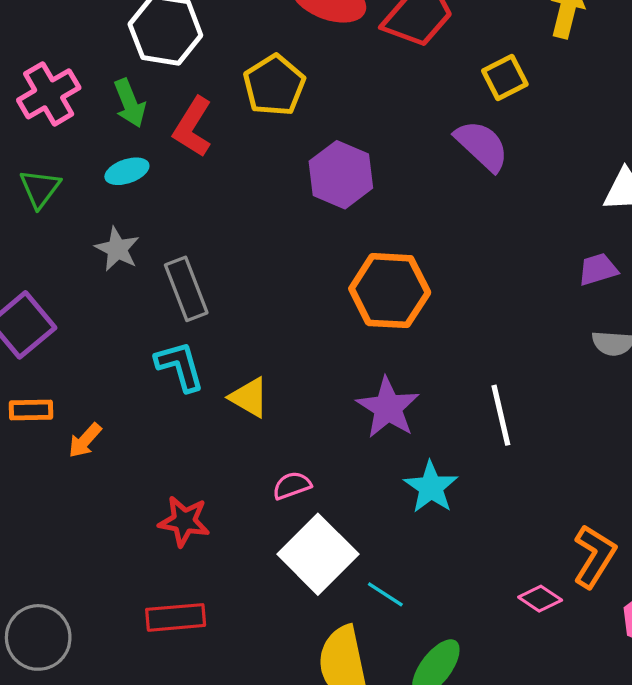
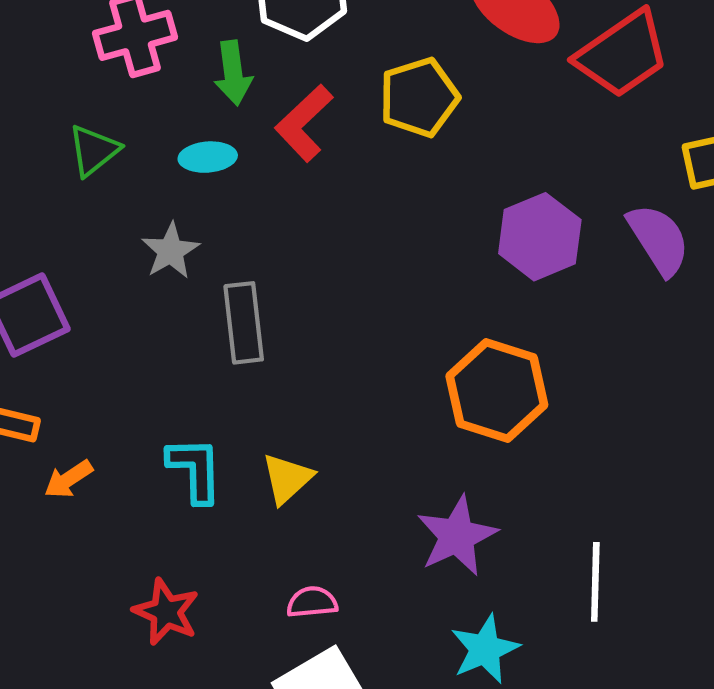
purple hexagon: (341, 175) -> (540, 237), moved
cyan L-shape: (180, 366) -> (195, 470), moved
yellow triangle: (249, 397) -> (287, 479), turned 33

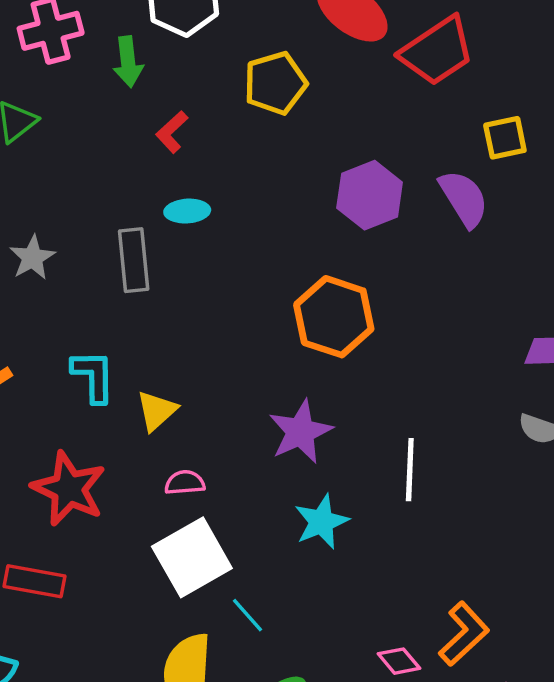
red L-shape: (304, 123) -> (172, 132), moved, size x0.7
cyan ellipse: (208, 157) -> (187, 211), moved
gray star: (171, 251) -> (32, 258), moved
yellow triangle: (287, 479) -> (157, 411), moved
red star: (166, 612) -> (69, 489), size x1.4

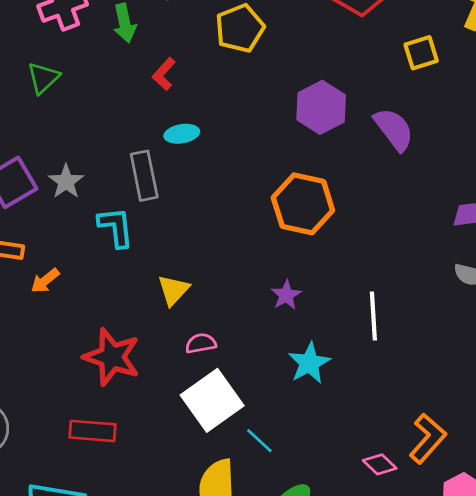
purple semicircle: (464, 199) -> (394, 129), moved
cyan L-shape: (93, 376) -> (116, 227), moved
purple star: (300, 432) -> (286, 295), size x0.6

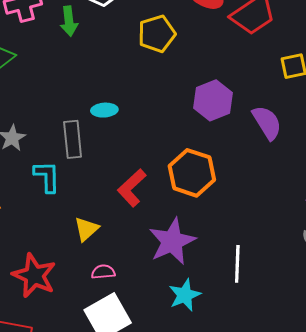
red L-shape: (164, 74) -> (132, 188), moved, size x1.5
purple star: (286, 295) -> (172, 241), size x2.0

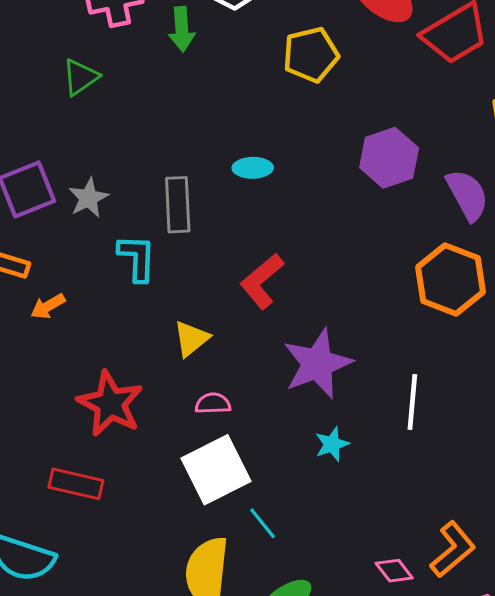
cyan ellipse: (104, 110) -> (253, 168), moved
orange hexagon: (192, 173) -> (451, 280), moved
cyan star: (185, 295) -> (332, 444), size x0.7

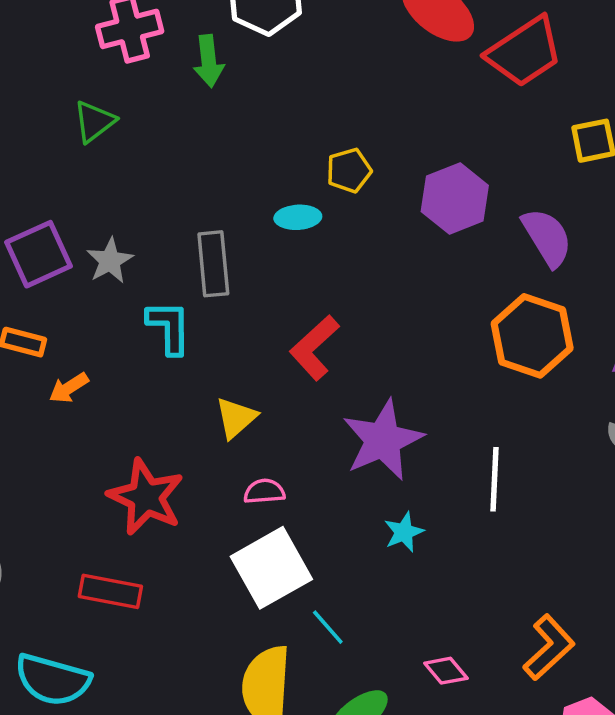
yellow pentagon: (311, 55) -> (349, 170), moved, size x0.7
pink diamond: (394, 571) -> (446, 671), moved

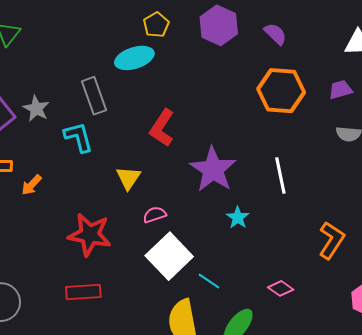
cyan ellipse: (298, 217) -> (134, 58), size x1.5
purple semicircle: (547, 237) -> (275, 34), size x0.7
orange L-shape: (549, 647) -> (332, 240), moved

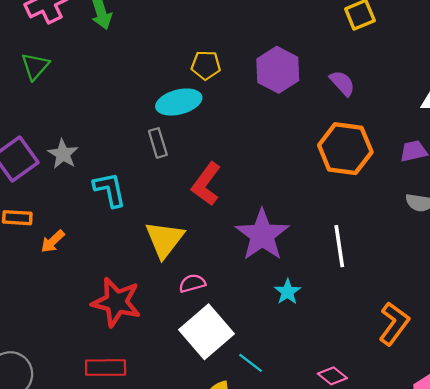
yellow pentagon: (156, 25) -> (206, 65), turned 30
gray rectangle: (94, 96) -> (158, 143), moved, size x0.7
yellow triangle: (128, 178) -> (164, 239), size x1.4

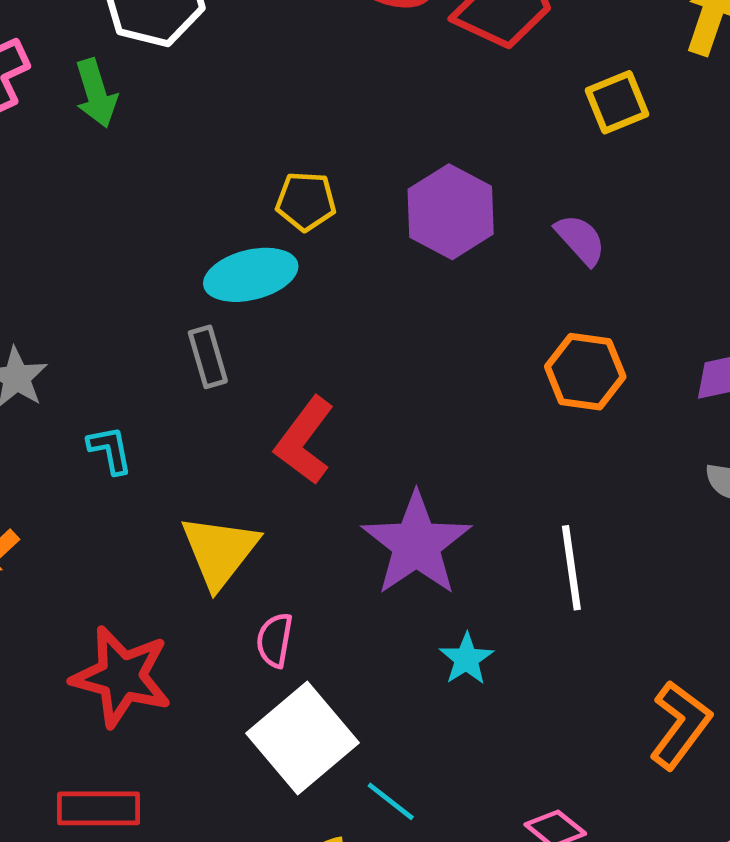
orange hexagon: (345, 149) -> (585, 372), size x0.7
cyan L-shape: (110, 190) -> (110, 450), size x0.7
pink semicircle: (192, 283) -> (275, 640), turned -65

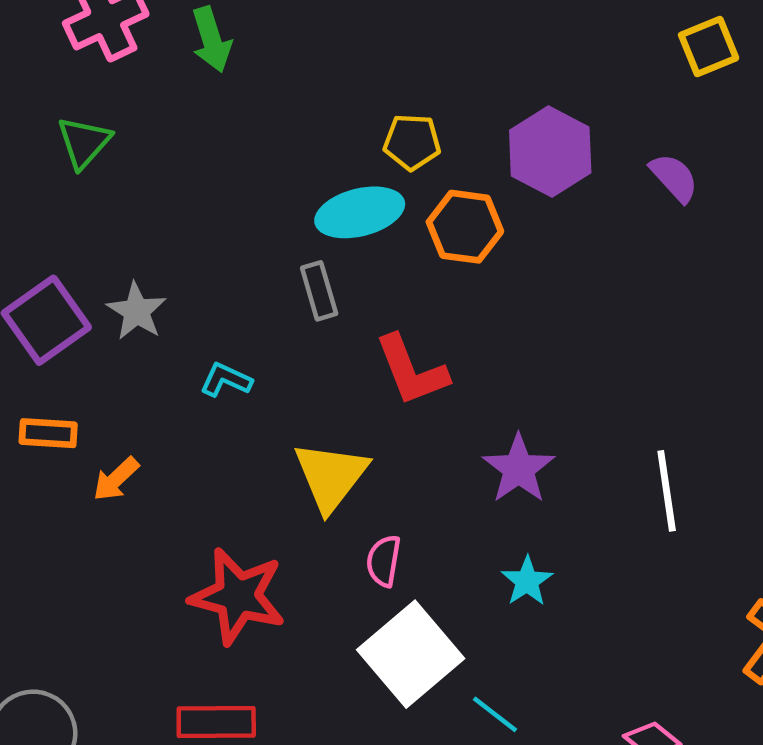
orange hexagon: (585, 372) -> (465, 227), moved
red L-shape: (304, 441) -> (411, 370), turned -58
cyan L-shape: (110, 450) -> (226, 380), turned -54
purple star: (416, 544) -> (519, 469), size x0.7
cyan star: (466, 659) -> (527, 581), moved

